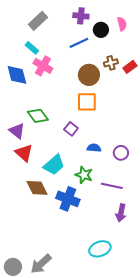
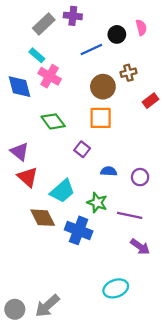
purple cross: (81, 16) -> (73, 16), moved
red rectangle: (130, 67) -> (150, 101), moved
green diamond: (38, 116) -> (53, 121), moved
purple arrow: (121, 213) -> (140, 247), turned -66

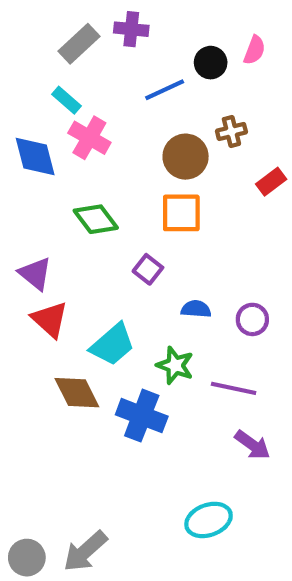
pink semicircle: (141, 27) -> (254, 50), turned 35

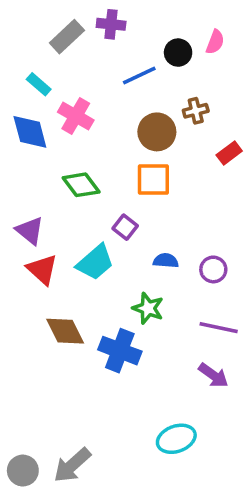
cyan rectangle: (66, 100) -> (39, 84), moved
cyan trapezoid: (112, 345) -> (95, 262), moved
purple line: (234, 388) -> (219, 328), moved

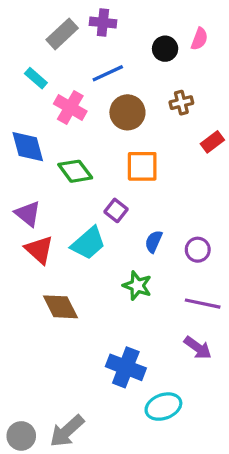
blue line: (139, 75) -> (108, 73), moved
blue diamond: (30, 132) -> (28, 147), moved
brown circle: (157, 132) -> (127, 112), moved
blue semicircle: (166, 261) -> (154, 241), turned -70
blue cross: (120, 351) -> (126, 367), moved

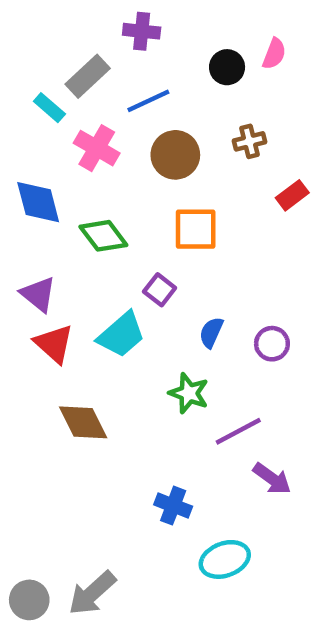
gray rectangle: (62, 34) -> (88, 76), moved
purple line: (203, 304) -> (238, 431), moved, turned -40
blue cross: (126, 367) -> (173, 506), size x0.7

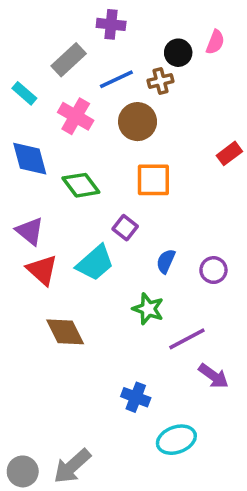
cyan rectangle: (49, 108) -> (24, 93), moved
brown cross: (250, 141) -> (160, 81), moved

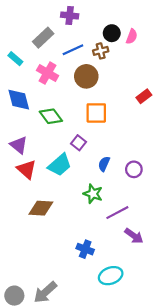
pink semicircle: (215, 42) -> (132, 37), moved
brown diamond: (65, 332) -> (41, 208), turned -60

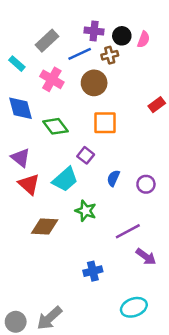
purple cross: (70, 15) -> (94, 31), moved
green star: (93, 194) -> (86, 211), moved
blue cross: (85, 249) -> (93, 271), turned -35
cyan ellipse: (111, 276) -> (134, 307), moved

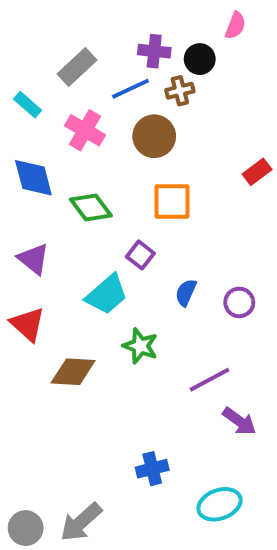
pink semicircle: (144, 39) -> (235, 25), moved
red triangle: (29, 184) -> (28, 324), moved
blue cross: (93, 271) -> (152, 469), moved

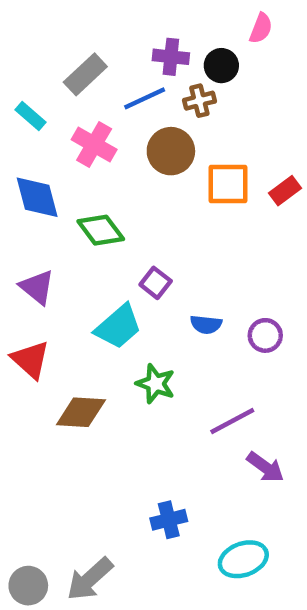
orange square: (172, 202) -> (228, 184), moved
blue semicircle: (186, 293) -> (206, 324), turned -108

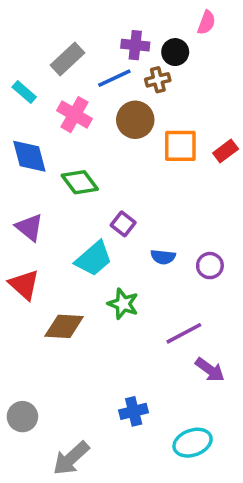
gray circle: (28, 586) -> (22, 417), moved

